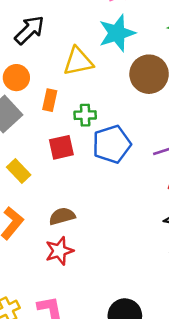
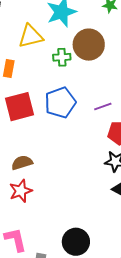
green cross: (85, 115) -> (62, 57), moved
red square: (61, 147) -> (19, 107), size x1.4

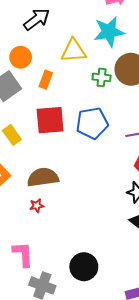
brown semicircle: (22, 163) -> (43, 177), size x1.4
red star: (21, 191) -> (37, 206), size x0.6

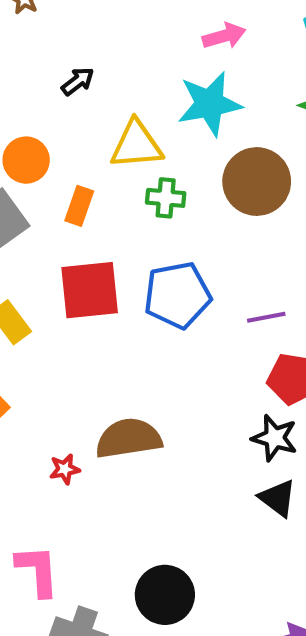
black arrow: (37, 19) -> (78, 81), moved, size x0.6
green cross: (102, 77) -> (166, 198), moved
brown semicircle: (43, 177) -> (129, 438), moved

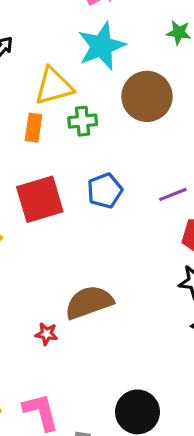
orange rectangle: (79, 206) -> (34, 128), moved
blue pentagon: (177, 295) -> (105, 191), size x0.7
red star: (65, 469) -> (47, 334), turned 30

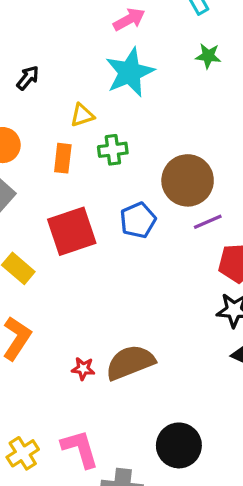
yellow triangle: (54, 86) -> (82, 115), size x0.6
brown circle: (147, 96) -> (188, 180), moved
brown semicircle: (89, 302) -> (130, 362), moved

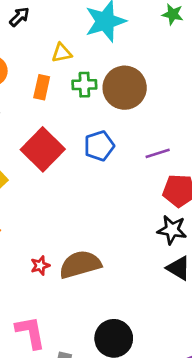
brown circle: (188, 180) -> (125, 88), moved
red square: (72, 231) -> (43, 149), turned -33
red star: (83, 369) -> (40, 265), turned -30

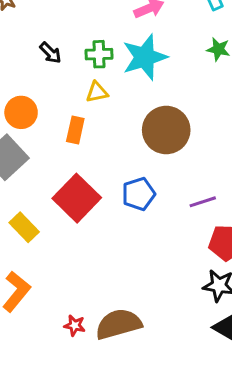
black arrow: (19, 17) -> (50, 53), turned 90
green cross: (84, 85) -> (99, 54), moved
red star: (40, 265) -> (75, 325), turned 30

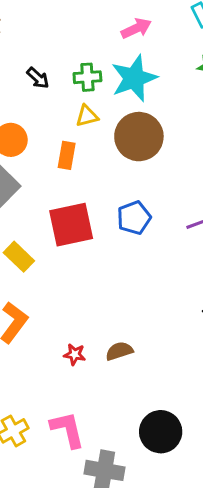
brown circle: (166, 130) -> (139, 137), moved
red square: (77, 198) -> (71, 225), turned 36
brown semicircle: (118, 324) -> (119, 351), size x0.6

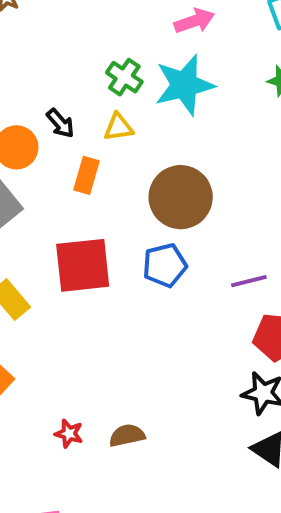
green cross: (87, 77) -> (124, 77), turned 32
black arrow: (38, 78) -> (60, 123), moved
brown circle: (139, 137) -> (181, 197), moved

